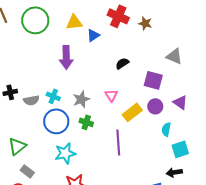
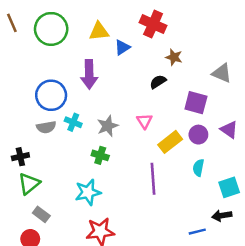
brown star: (145, 23) -> (174, 57), moved
black cross: (10, 92) -> (20, 157), moved
blue circle: (56, 121) -> (51, 95), moved
green cross: (86, 122) -> (100, 155), moved
cyan semicircle: (166, 129) -> (198, 168), moved

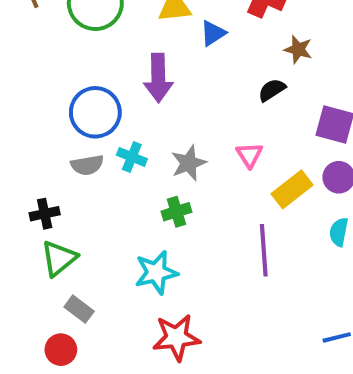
green cross: (100, 155) -> (176, 212), turned -35

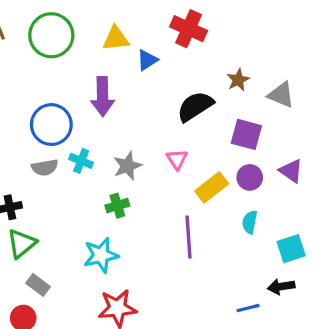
brown star: (298, 49) -> (238, 80), moved, turned 30
black semicircle: (272, 90) -> (195, 106), size x1.6

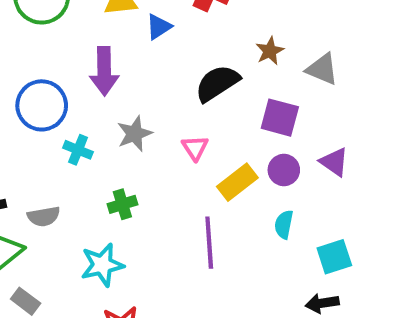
gray star: (127, 166) -> (135, 134), moved
gray semicircle: (45, 168) -> (44, 216), moved

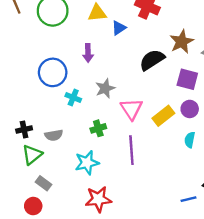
brown star: (270, 51) -> (182, 42), size x1.5
purple arrow: (104, 71) -> (88, 53), size x0.7
pink triangle: (195, 148) -> (131, 109), moved, size x1.5
purple line: (209, 243) -> (131, 150), moved

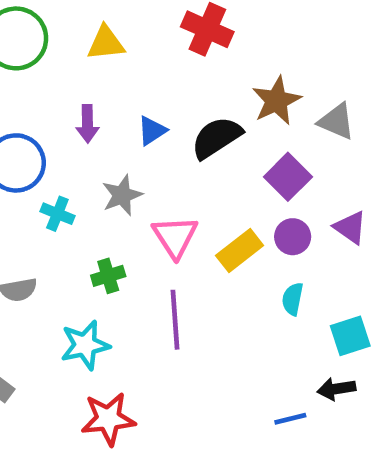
blue triangle: (119, 28) -> (152, 131), moved
purple square: (187, 79) -> (288, 177), turned 30

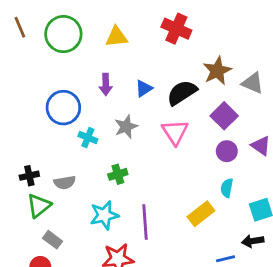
pink triangle: (175, 237) -> (175, 132), moved
yellow rectangle: (240, 251) -> (201, 214), moved
purple line: (175, 320) -> (145, 222), moved

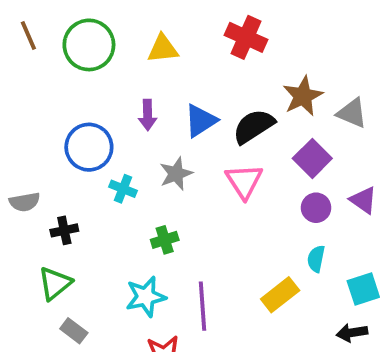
blue triangle: (144, 89) -> (201, 121), size x1.4
black cross: (29, 176) -> (64, 230), moved
gray semicircle: (65, 182) -> (25, 202), moved

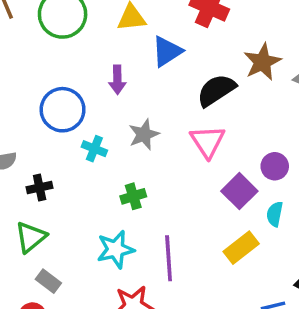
blue triangle: (201, 121) -> (167, 51), moved
purple square: (312, 158) -> (239, 191), moved

